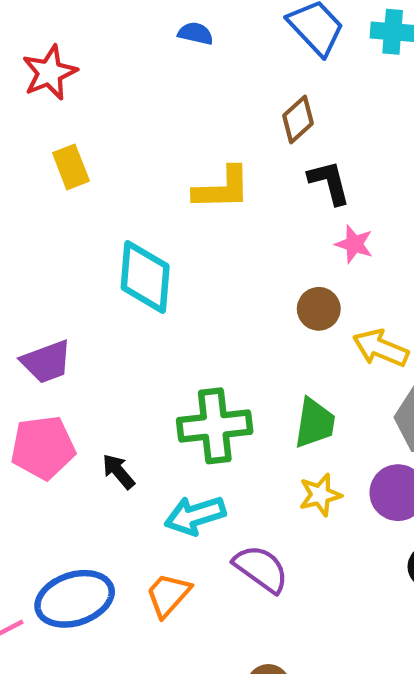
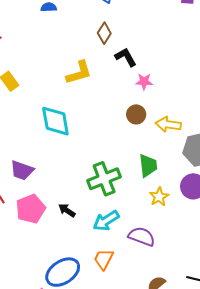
purple trapezoid: (47, 362) -> (22, 170), turned 55

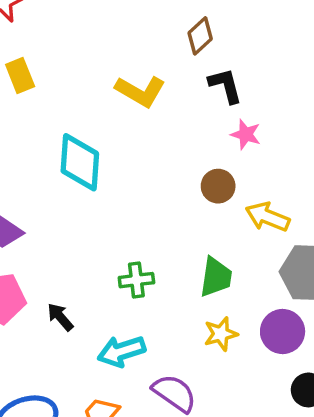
yellow L-shape: (79, 73) -> (140, 91), turned 32
green cross: (104, 179) -> (136, 280), size x0.6

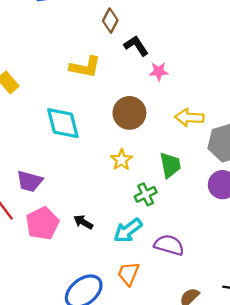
brown circle: (218, 186) -> (129, 113), moved, size x1.5
green cross: (136, 280) -> (146, 194), moved
yellow star: (221, 334) -> (122, 160), moved

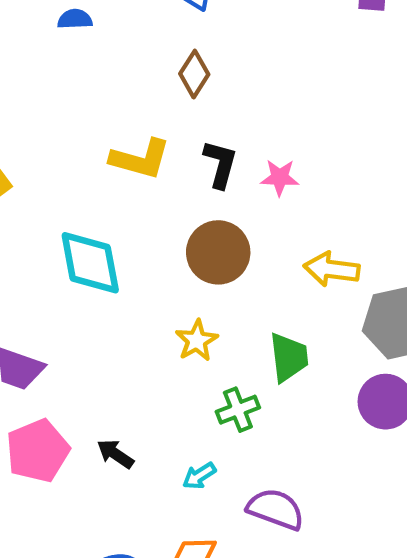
black L-shape: (136, 46) -> (220, 164), moved, turned 45
cyan arrow: (128, 230) -> (199, 476), size x0.6

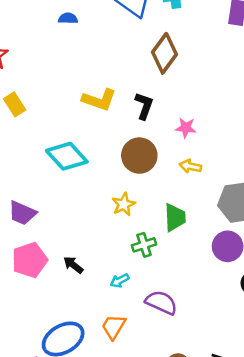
brown diamond: (194, 74) -> (164, 53), moved, size x1.5
pink star: (280, 178) -> (186, 128), moved
cyan diamond: (90, 263) -> (67, 156), turned -36
yellow arrow: (332, 269) -> (190, 166), moved, size x0.7

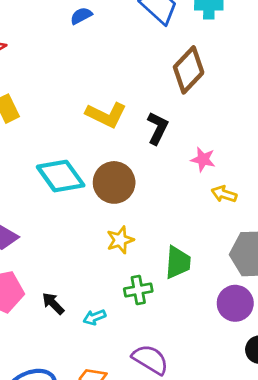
blue semicircle: (68, 18) -> (81, 16), turned -36
brown circle: (139, 156) -> (114, 182), moved
yellow arrow: (190, 166) -> (224, 194), moved
cyan arrow: (120, 281) -> (94, 317), moved

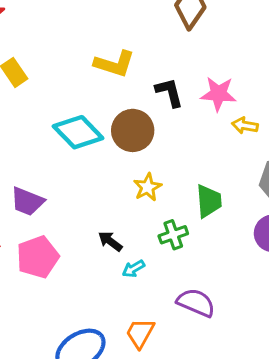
black L-shape: (158, 128) -> (169, 92), moved, turned -32
pink star: (203, 159) -> (218, 94), size x1.4
black arrow: (53, 303) -> (110, 241), moved

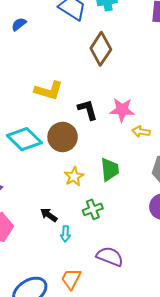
green trapezoid: (209, 201) -> (110, 170), moved
cyan arrow: (133, 269) -> (65, 234), turned -56

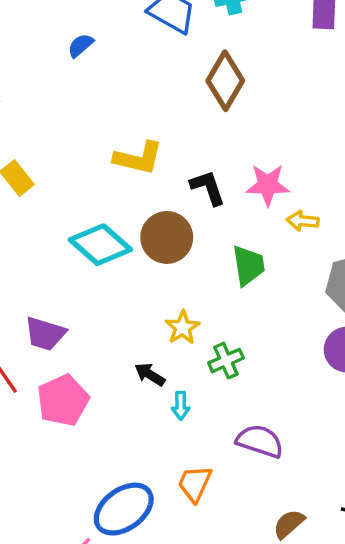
green trapezoid: (110, 170) -> (248, 265), moved
yellow star: (74, 177) -> (182, 327), moved

